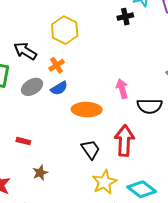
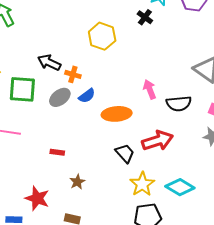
black cross: (125, 17) -> (145, 17), turned -35
yellow hexagon: (65, 30) -> (102, 36), moved
orange cross: (57, 65) -> (73, 74), moved, turned -35
red arrow: (124, 141) -> (158, 141), turned 76

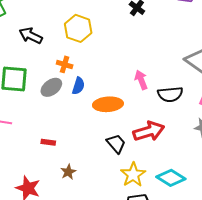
yellow hexagon: (102, 36) -> (78, 28), moved
black arrow: (49, 63) -> (31, 36), moved
blue semicircle: (87, 96) -> (78, 86), turned -36

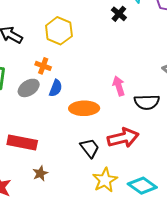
red rectangle: (48, 142) -> (22, 142), size x2.0

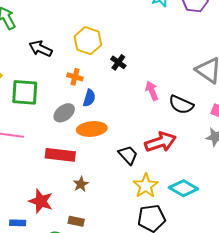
black cross: (119, 14) -> (118, 62), moved
gray ellipse: (29, 88) -> (64, 113), moved
black semicircle: (147, 102) -> (181, 105), turned 30
orange ellipse: (84, 108) -> (92, 129), moved

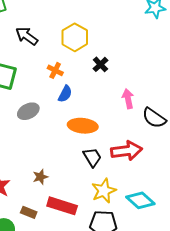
gray ellipse: (64, 113) -> (28, 111), moved
orange ellipse: (92, 129) -> (83, 126), moved
red rectangle: (60, 155) -> (62, 206), moved

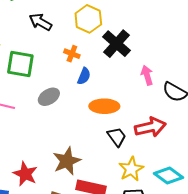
black cross: (100, 64) -> (117, 44), size x1.8
brown star: (40, 177) -> (67, 161), size x1.8

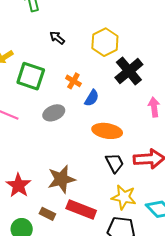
black arrow: (40, 22) -> (57, 38), size x0.7
orange cross: (72, 54) -> (73, 81), moved
yellow star: (131, 169) -> (124, 197), turned 30

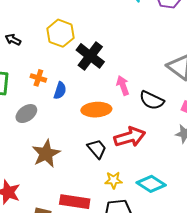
orange ellipse: (107, 131) -> (96, 110), moved
brown star: (61, 179) -> (46, 154), moved
yellow star: (124, 197) -> (113, 180), size x0.7

